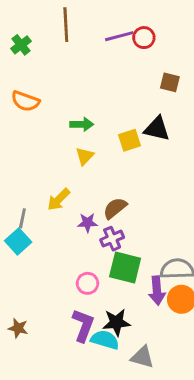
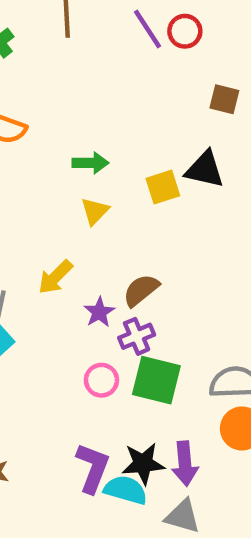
purple line: (119, 36) -> (148, 29), turned 72
purple star: (88, 223) -> (99, 312), turned -30
pink circle: (88, 283) -> (101, 380), moved
purple arrow: (157, 291) -> (185, 464), moved

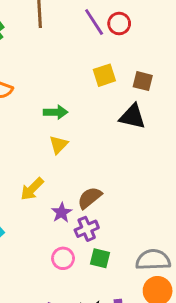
brown square: (224, 99) -> (143, 81), moved
yellow square: (163, 187) -> (104, 75), moved
green square: (156, 380) -> (100, 258), size x0.6

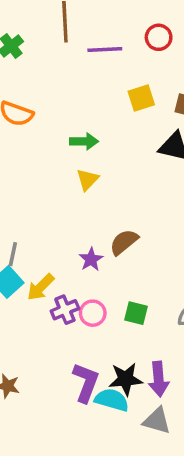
purple line: (94, 22) -> (105, 49), moved, turned -60
yellow arrow: (32, 189) -> (41, 287), moved
purple cross: (87, 229) -> (65, 310), moved

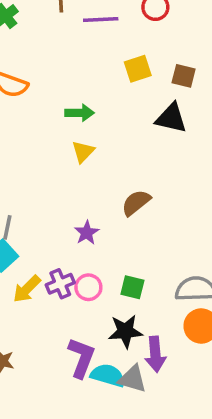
brown semicircle: (124, 242) -> (136, 203), moved
yellow arrow: (41, 287) -> (27, 289), moved
black star: (126, 379) -> (125, 331), moved
gray triangle: (157, 421) -> (132, 379), moved

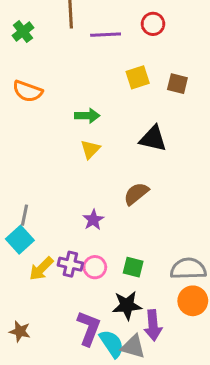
black triangle: (171, 118) -> (153, 139), moved
purple cross: (60, 284) -> (70, 264), turned 35
cyan semicircle: (108, 375) -> (112, 344), turned 40

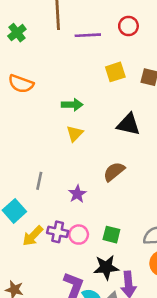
gray line: (24, 215) -> (39, 181), moved

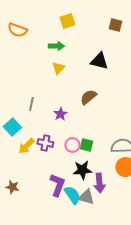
yellow square: (115, 72) -> (67, 21), moved
pink circle: (79, 235) -> (72, 145), moved

